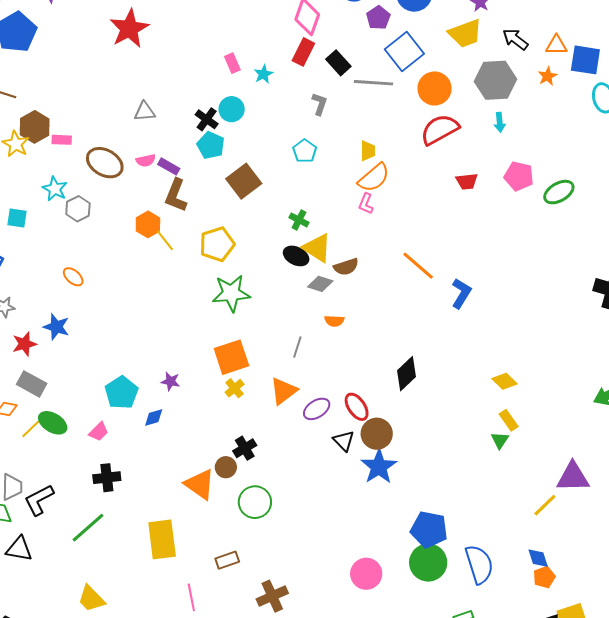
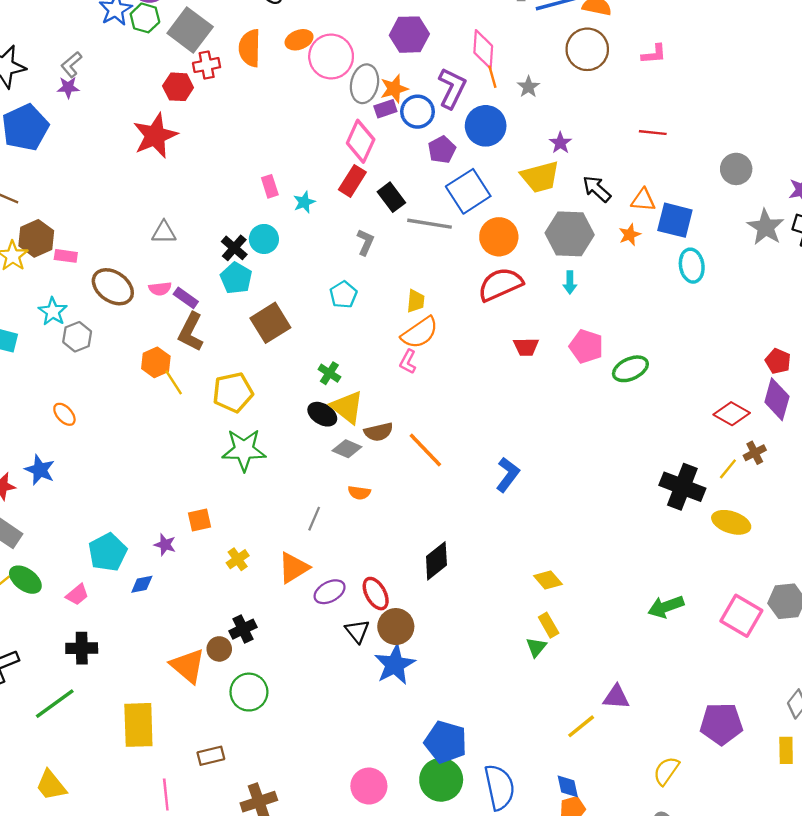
orange line: (418, 266) -> (425, 450), moved
orange square: (231, 357) -> (200, 520), moved, size x0.6
purple triangle: (573, 477) -> (616, 697), size x0.7

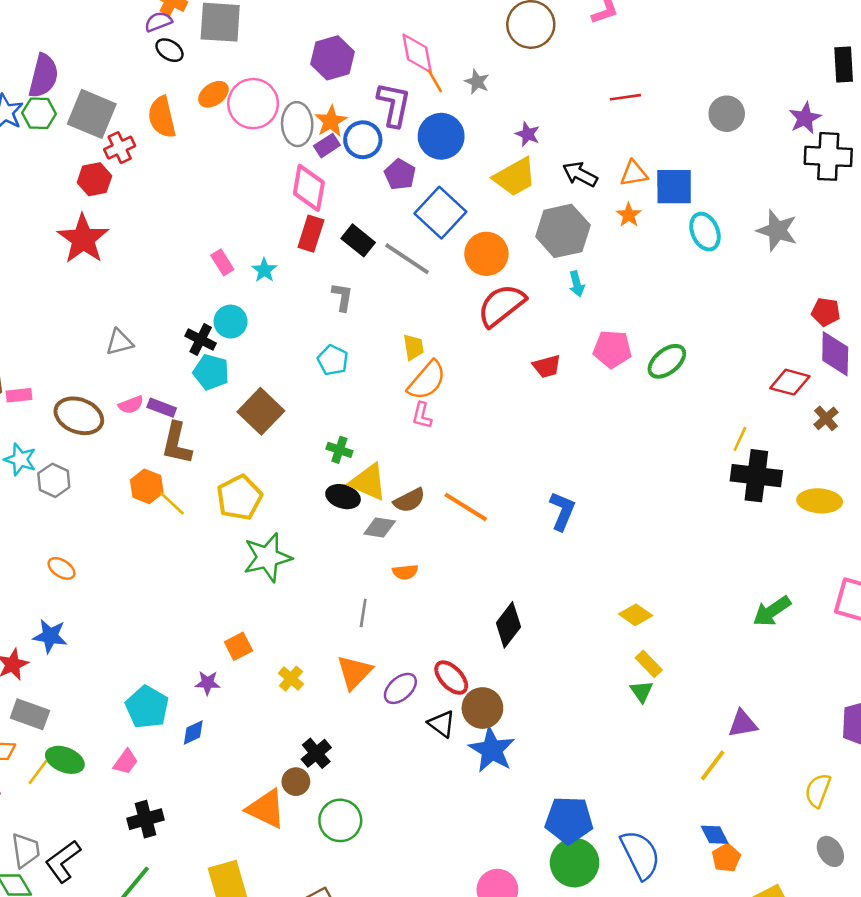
gray line: (429, 224) -> (407, 259), turned 39
gray star: (766, 227) -> (777, 230), moved
yellow line: (728, 469) -> (740, 439), moved

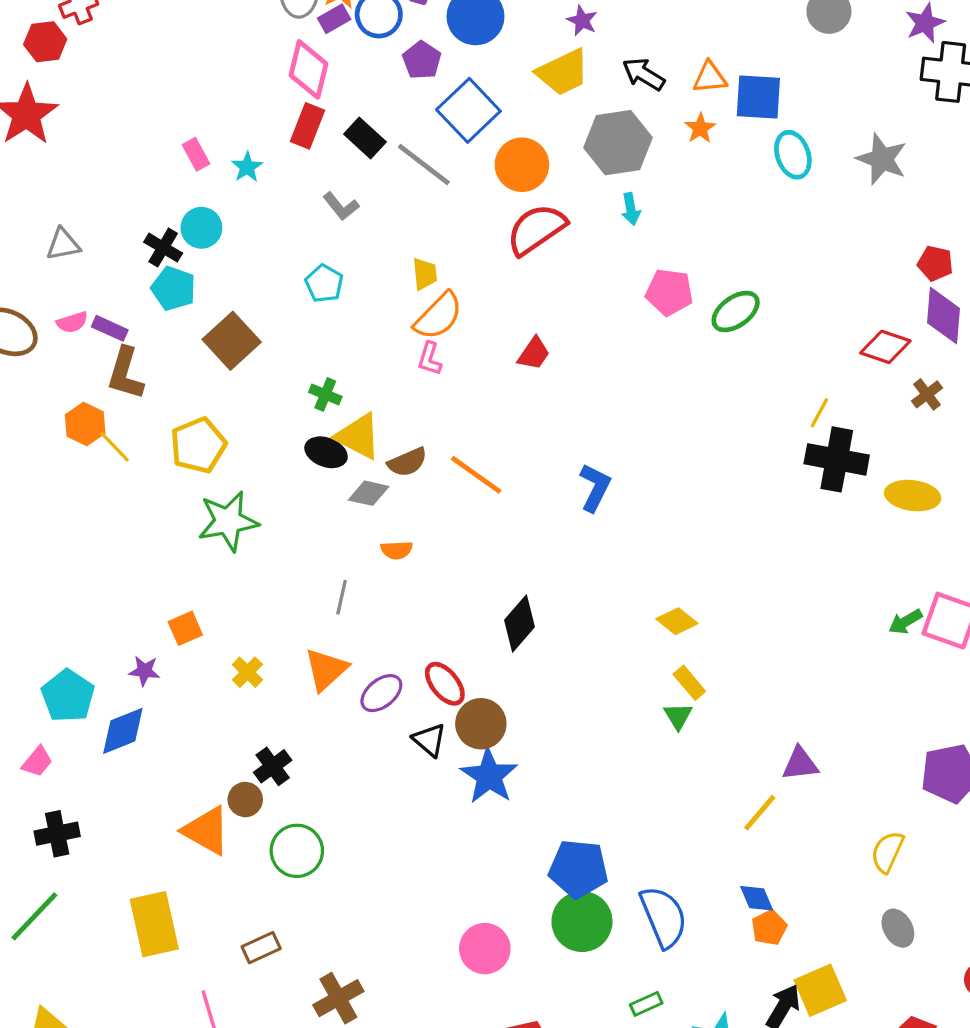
gray L-shape: (342, 297) -> (341, 206), turned 128
red trapezoid: (547, 366) -> (534, 353), moved, turned -44
green arrow: (772, 611) -> (905, 622), moved, size x0.7
blue diamond: (193, 732) -> (123, 731), size x1.6

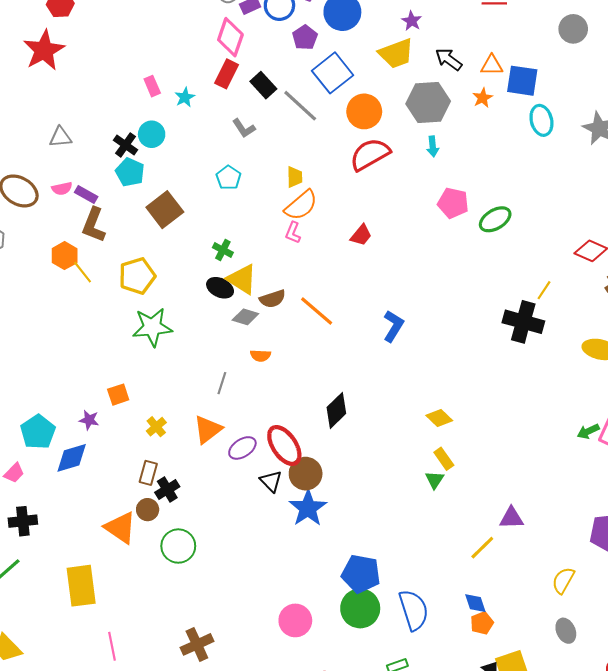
black cross: (837, 459) -> (523, 322), moved
red ellipse: (445, 684) -> (284, 445), size x1.4
brown rectangle: (261, 948) -> (148, 473), moved, turned -55

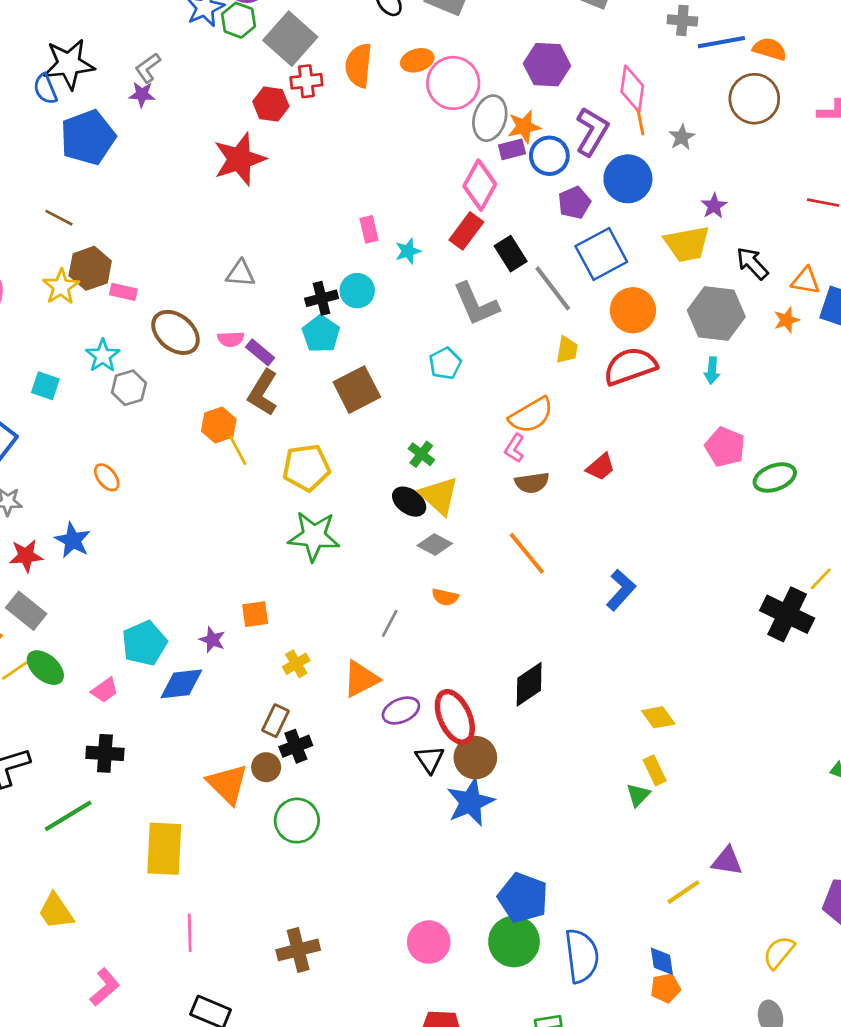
gray L-shape: (244, 128) -> (476, 304), size x1.6
black cross: (125, 145) -> (322, 298), turned 30
yellow trapezoid: (295, 177) -> (567, 350), moved
brown semicircle: (273, 299) -> (532, 483), moved

